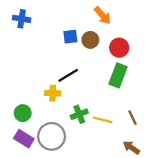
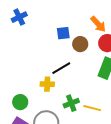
orange arrow: (103, 15) -> (98, 24), moved
blue cross: (22, 19) -> (19, 17), turned -35
brown circle: (90, 40) -> (80, 44), moved

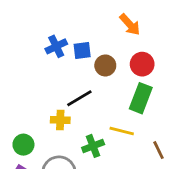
blue cross: (19, 17) -> (56, 46), moved
orange arrow: (98, 24) -> (130, 25), moved
yellow line: (92, 108) -> (122, 131), moved

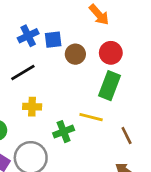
black line: (79, 98) -> (23, 72), moved

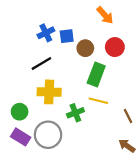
green rectangle: (109, 86) -> (96, 74), moved
yellow cross: (32, 107) -> (49, 92), size x1.5

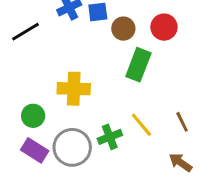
black line: (41, 63) -> (26, 32), moved
yellow line: (98, 101) -> (141, 125), moved, turned 36
green cross: (75, 113) -> (110, 137), moved

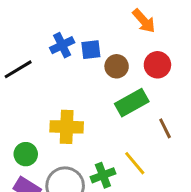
green rectangle: (138, 65) -> (132, 103), turned 40
brown line: (182, 122) -> (165, 128), moved

